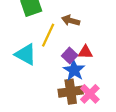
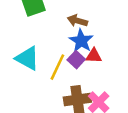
yellow line: (48, 35) -> (57, 67), moved
blue star: (74, 70) -> (81, 41), moved

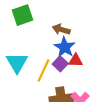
cyan triangle: (27, 58) -> (17, 63), turned 30

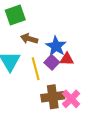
brown arrow: (61, 29) -> (29, 39), moved
yellow line: (44, 70) -> (36, 69), turned -40

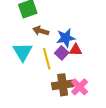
blue star: (56, 46) -> (66, 38), turned 30

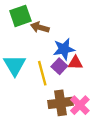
brown arrow: (41, 31) -> (40, 27), moved

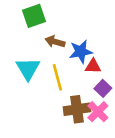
brown arrow: (40, 27) -> (55, 42), moved
purple square: (59, 66) -> (103, 88), moved

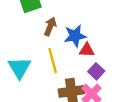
brown arrow: (55, 42) -> (50, 26), turned 96
cyan triangle: (28, 69) -> (19, 68), moved

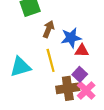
cyan triangle: (19, 68) -> (20, 67), turned 45
purple square: (96, 71) -> (80, 74), moved

